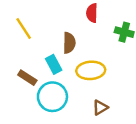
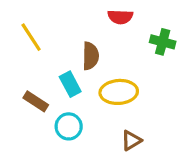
red semicircle: (92, 13) -> (120, 17), turned -90
cyan circle: (52, 97) -> (69, 126), size x0.7

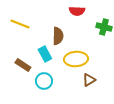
yellow line: (31, 37) -> (20, 24), turned -36
brown triangle: (131, 140) -> (89, 80), moved

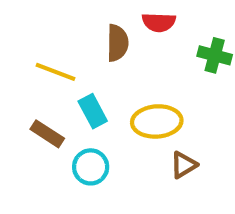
yellow line: (20, 24) -> (55, 72), moved
brown semicircle: (58, 36) -> (117, 43), moved

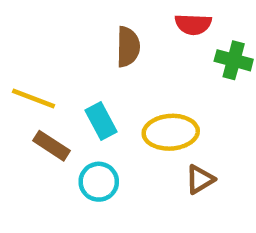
red semicircle: (159, 22) -> (193, 24), moved
yellow line: (55, 72) -> (34, 99), moved

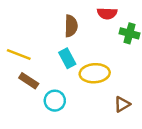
cyan rectangle: (101, 121) -> (67, 58), moved
brown triangle: (200, 179) -> (122, 104), moved

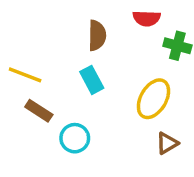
yellow ellipse: (95, 73) -> (153, 99), moved, turned -56

